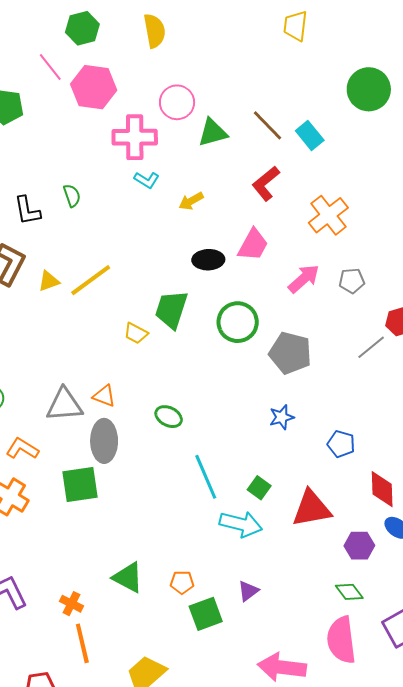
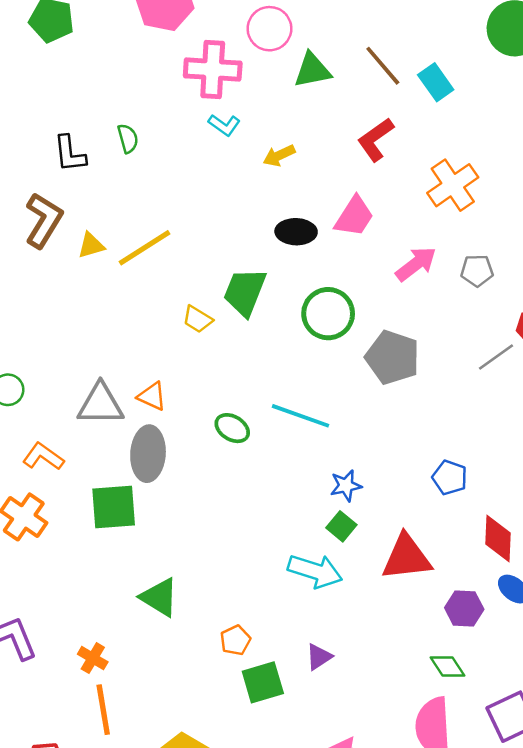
blue star: (282, 417) -> (346, 486), moved
cyan line: (206, 477) -> (300, 416), moved, turned -51
green triangle: (128, 577) -> (159, 597), moved
orange pentagon: (182, 582) -> (235, 640), turned -30

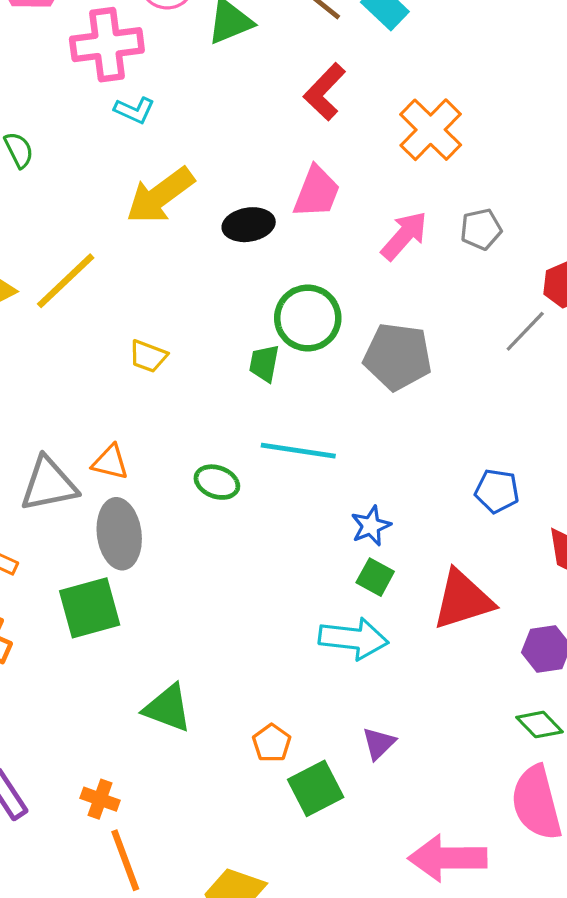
yellow arrow: (279, 156) -> (160, 196), moved, size x1.8
green trapezoid: (245, 292) -> (264, 363), moved, size x0.6

